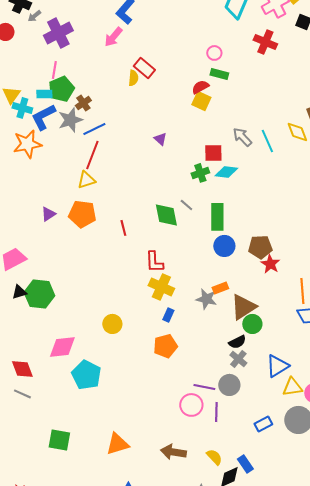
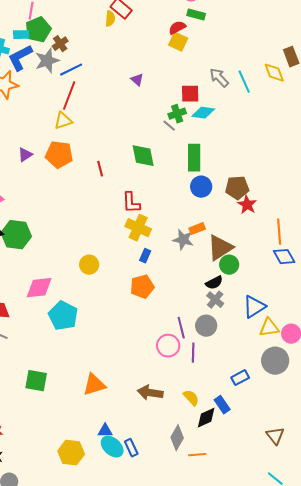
gray line: (186, 205) -> (169, 126), moved
purple line: (204, 387) -> (181, 328), turned 65
blue rectangle: (263, 424) -> (240, 378), moved

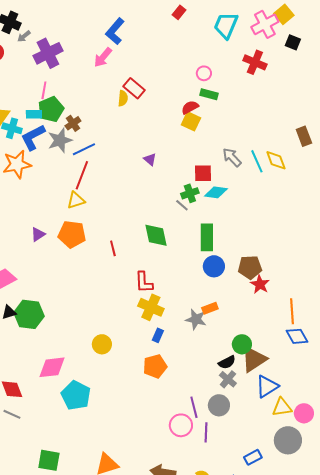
yellow diamond: (274, 73) -> (276, 160), moved
brown triangle: (220, 248) -> (254, 359), moved

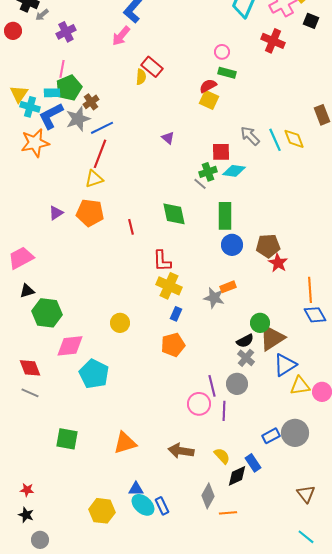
purple cross: (48, 53) -> (66, 32), size x0.7
green hexagon: (29, 314) -> (47, 313), moved
gray circle: (288, 440) -> (295, 433), moved

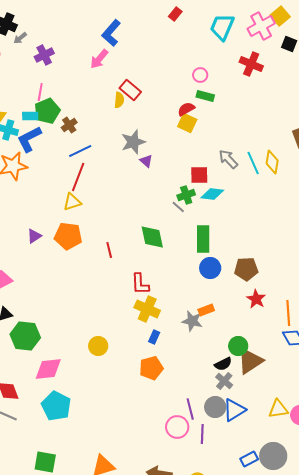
gray star: (78, 119) -> (133, 142), moved
yellow diamond: (294, 139) -> (272, 162), turned 30
red star: (278, 263) -> (256, 299), moved
blue triangle: (285, 365) -> (234, 410), moved
cyan pentagon: (94, 374) -> (56, 406), moved

